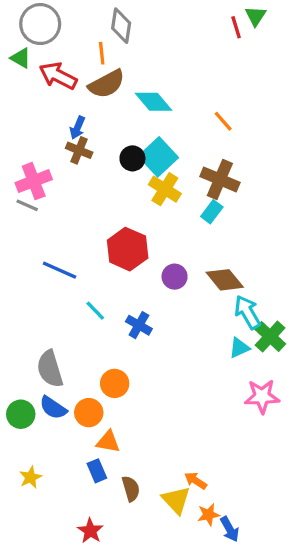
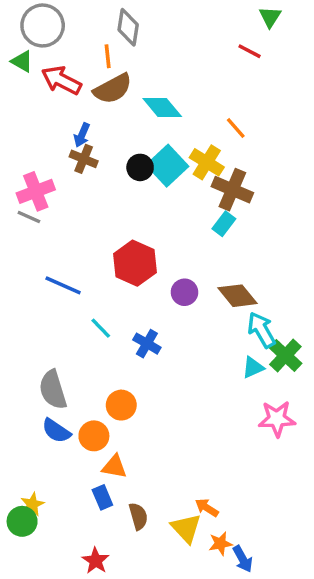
red line: (236, 27) -> (249, 51), moved, turned -45
yellow cross: (165, 189) -> (207, 162), moved
green circle: (21, 414) -> (22, 521), moved

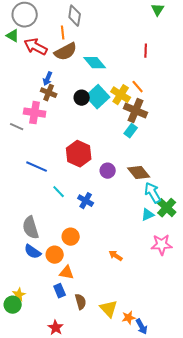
red line: (249, 51) -> (146, 51), moved, turned 64
orange line: (236, 128) -> (138, 87), moved
pink cross: (36, 191) -> (35, 113), moved, turned 30
orange arrow: (207, 508) -> (116, 256), moved

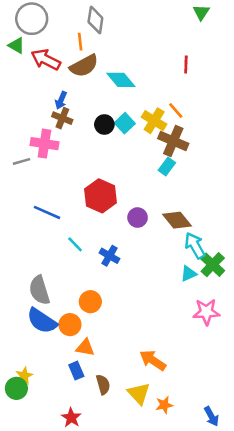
cyan square: (98, 97) -> (125, 123), size x0.7
gray line: (17, 127) -> (22, 161), turned -40
blue semicircle: (33, 252) -> (42, 321), size x1.4
orange arrow: (116, 256) -> (153, 360), moved, size x1.5
blue arrow: (142, 327) -> (211, 416), moved

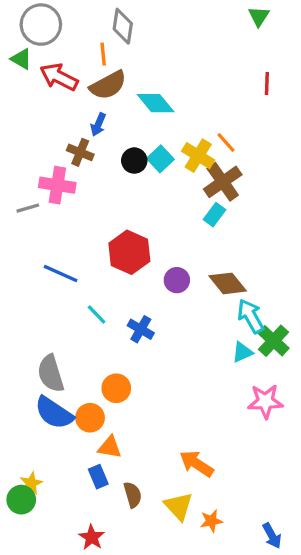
red line: (186, 65) -> (267, 84), moved
blue arrow: (61, 100) -> (98, 124), moved
brown cross: (173, 141) -> (223, 182), turned 32

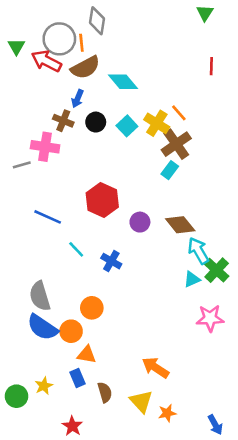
gray circle: (41, 25) -> (59, 39), moved
green triangle: (21, 59) -> (16, 47), turned 30
black circle: (134, 161) -> (96, 122), moved
yellow star: (31, 483) -> (44, 386), moved

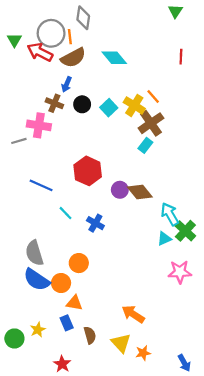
cyan diamond: (123, 82) -> (114, 58), moved
brown diamond: (180, 225) -> (140, 192), moved

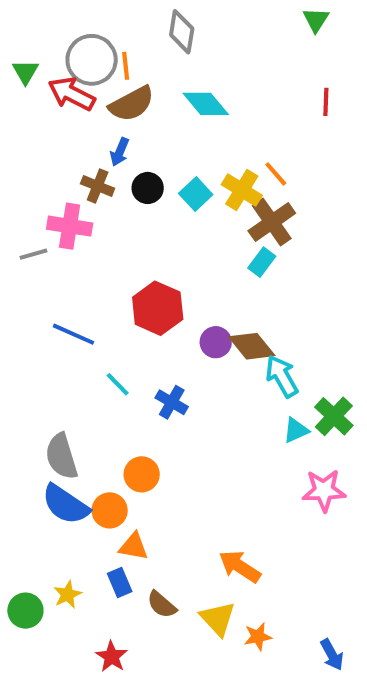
gray diamond: (83, 18) -> (182, 32), moved
cyan arrow: (170, 214) -> (282, 376), moved
brown semicircle: (90, 335) -> (162, 605), turned 147

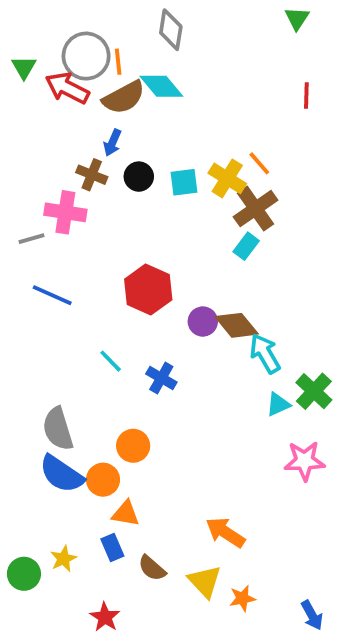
cyan diamond: (206, 104) -> (161, 86), moved
cyan square: (196, 194) -> (184, 182), turned 36
blue line: (74, 334) -> (52, 295), moved

